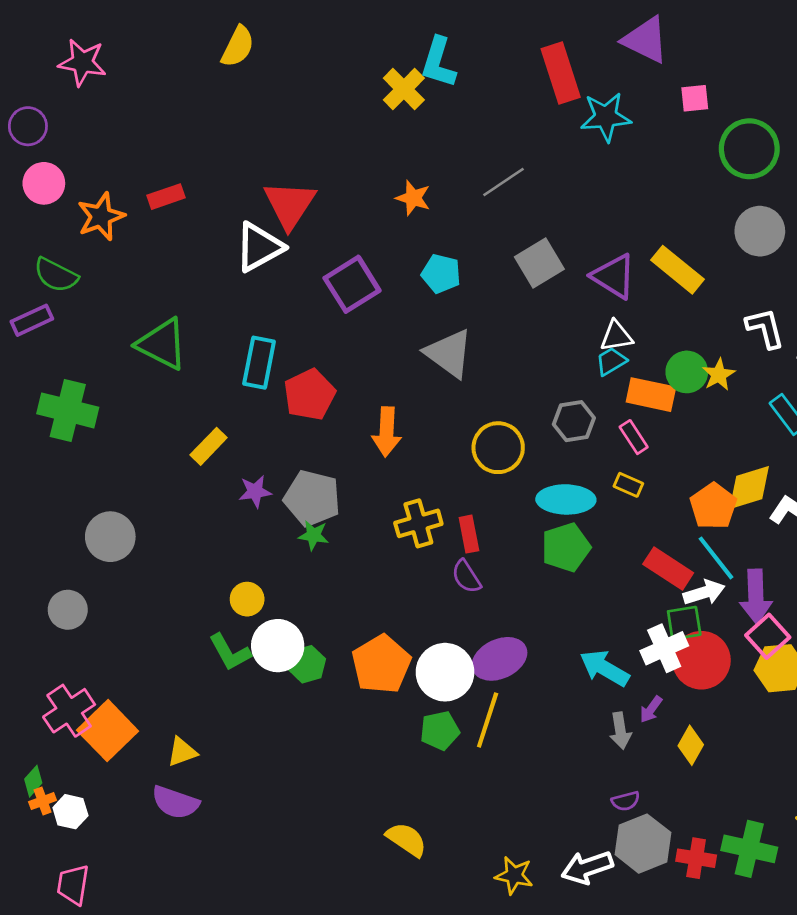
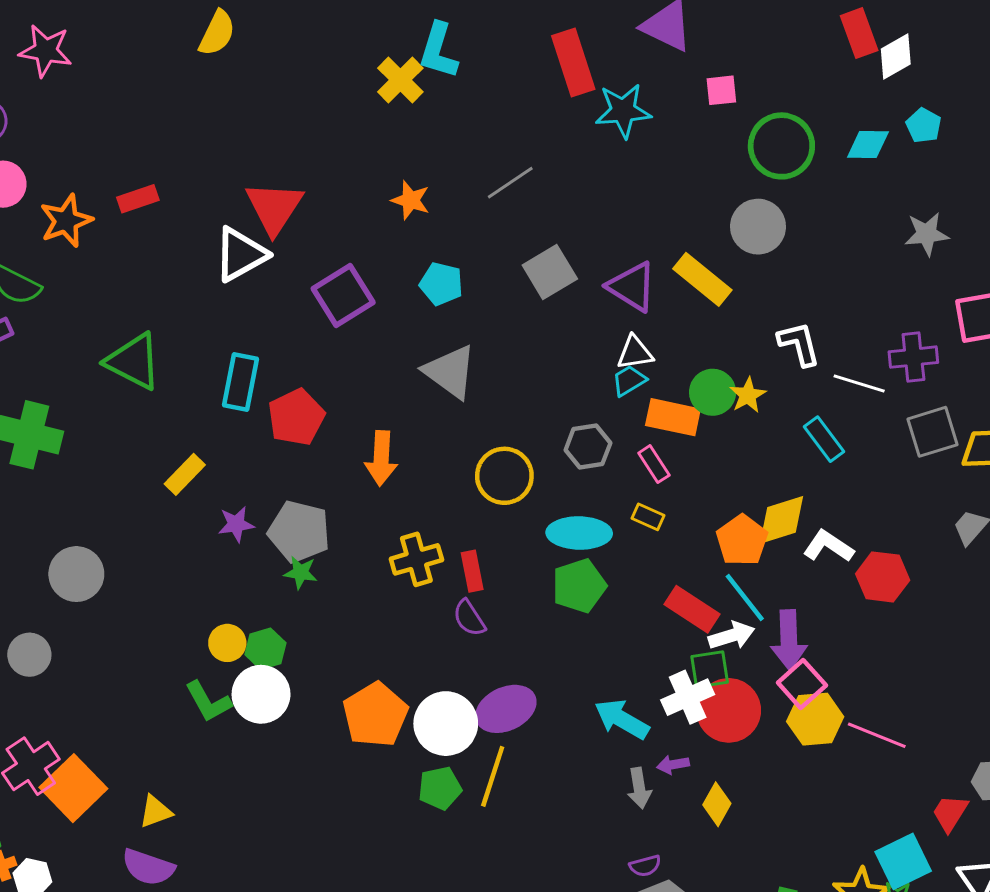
gray circle: (760, 231) -> (758, 227), moved
green hexagon: (307, 664) -> (265, 649), moved
purple arrow: (651, 709) -> (673, 765), turned 44

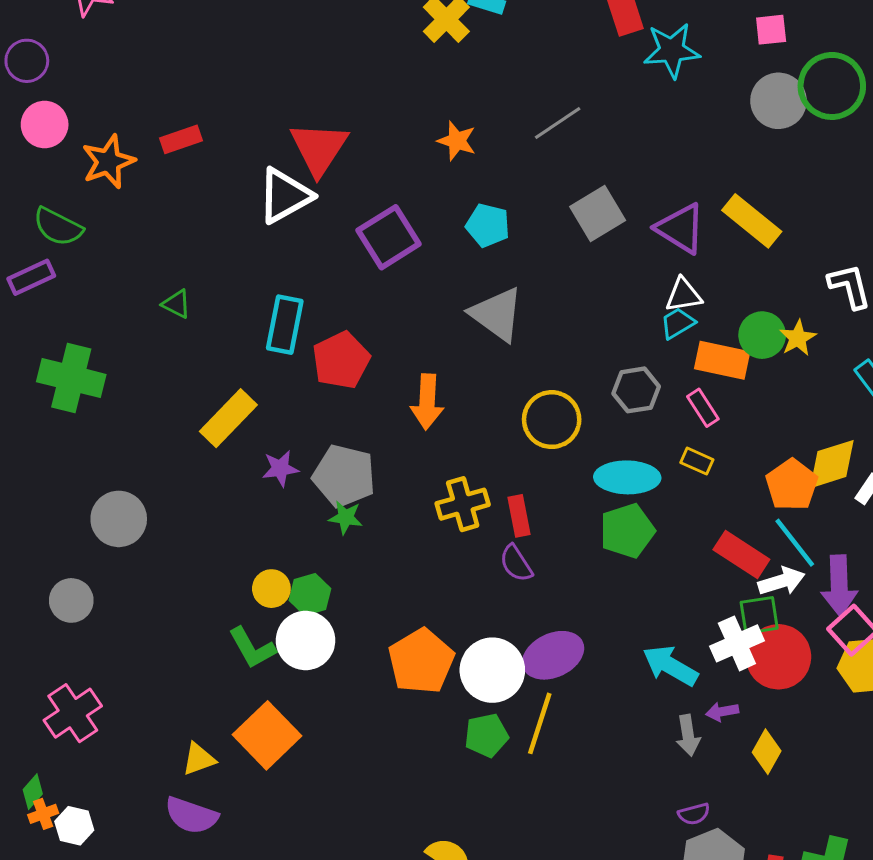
gray circle: (758, 227) -> (778, 101), moved
green triangle: (133, 361) -> (177, 304), size x0.5
yellow rectangle: (185, 474) -> (228, 418), size x1.4
orange square: (73, 788) -> (267, 735), moved

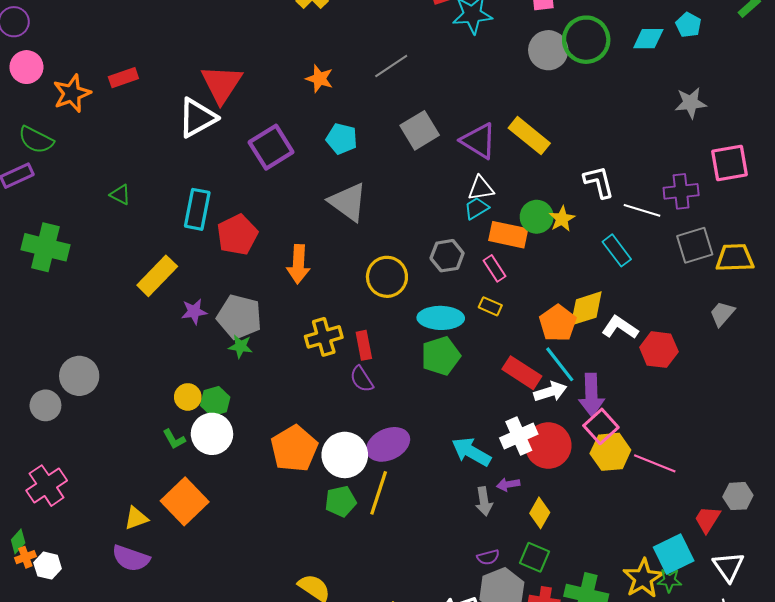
gray circle: (119, 519) -> (79, 376), moved
green square: (759, 615) -> (535, 557), moved, turned 32
green L-shape: (252, 648) -> (174, 439), size x0.7

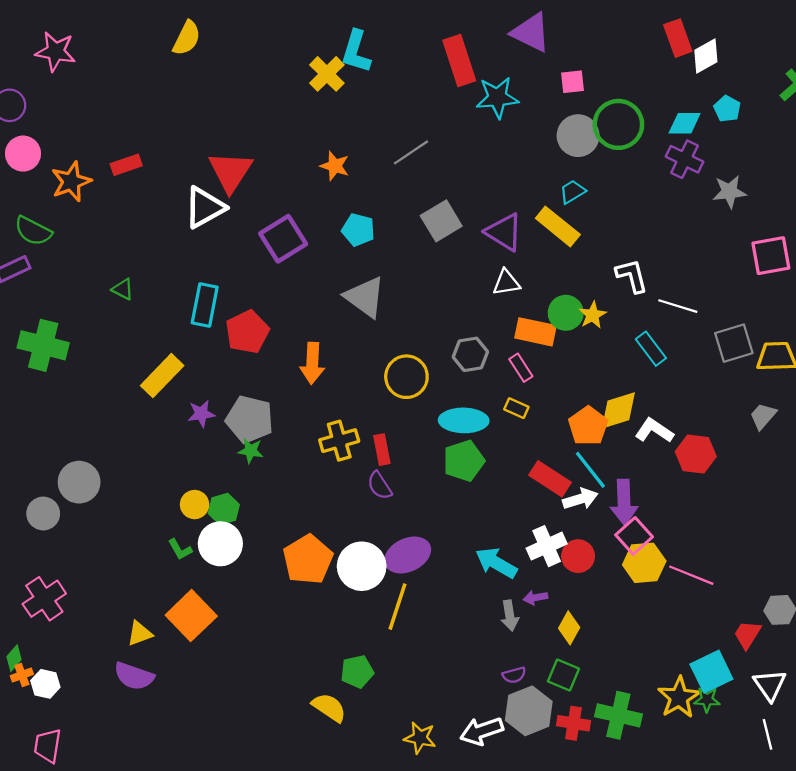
purple cross: (681, 191) -> (685, 159), moved, turned 32
cyan trapezoid: (477, 208) -> (572, 192), moved
red circle: (548, 445) -> (578, 556), size x0.7
green pentagon: (341, 501) -> (357, 672), moved

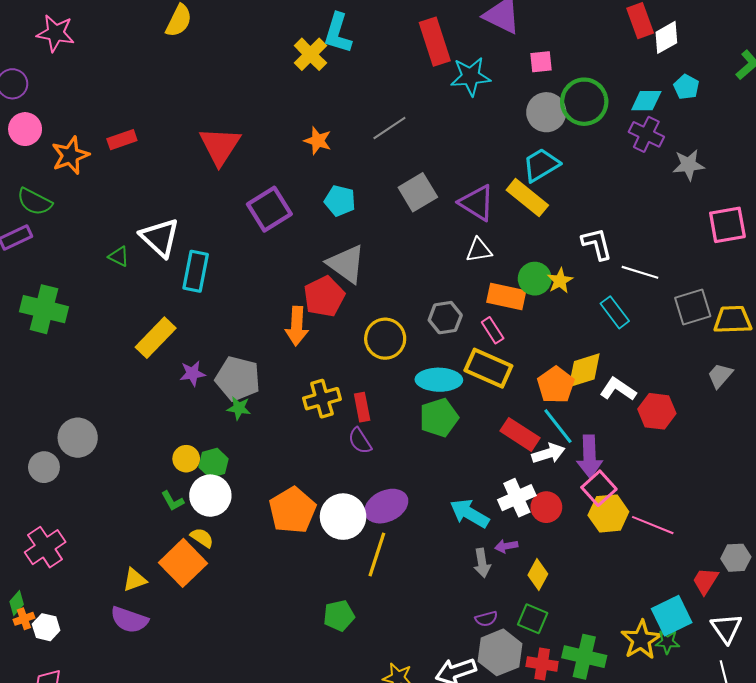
cyan trapezoid: (572, 192) -> (541, 165), size x1.5
white triangle: (205, 207) -> (160, 238), moved, turned -48
red pentagon: (247, 332) -> (324, 297), moved
yellow rectangle: (516, 408) -> (488, 368), size x2.0
yellow semicircle: (329, 707) -> (202, 538), moved, size x0.7

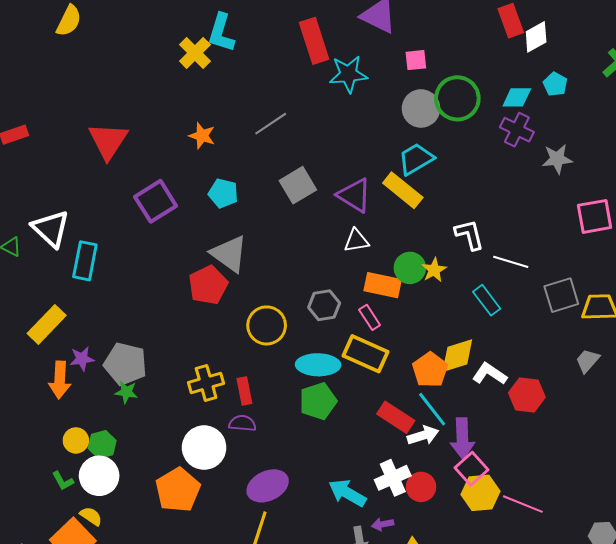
orange arrow: (297, 326) -> (60, 380), moved
purple semicircle: (360, 441) -> (242, 423), turned 128
white circle: (343, 517) -> (204, 448), moved

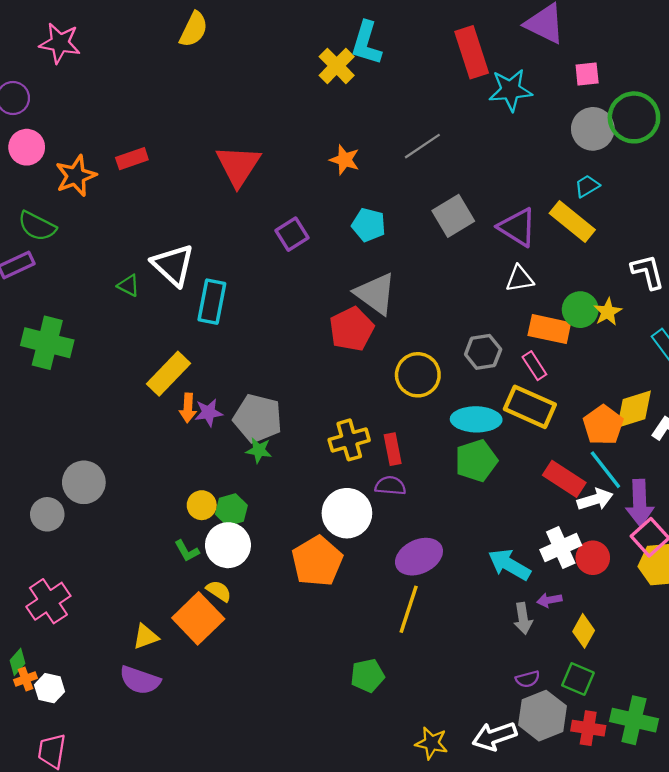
cyan trapezoid: (416, 159) -> (587, 186), size x0.6
purple square: (156, 201) -> (292, 234), size x0.7
orange arrow: (60, 380) -> (188, 408), moved, size x0.7

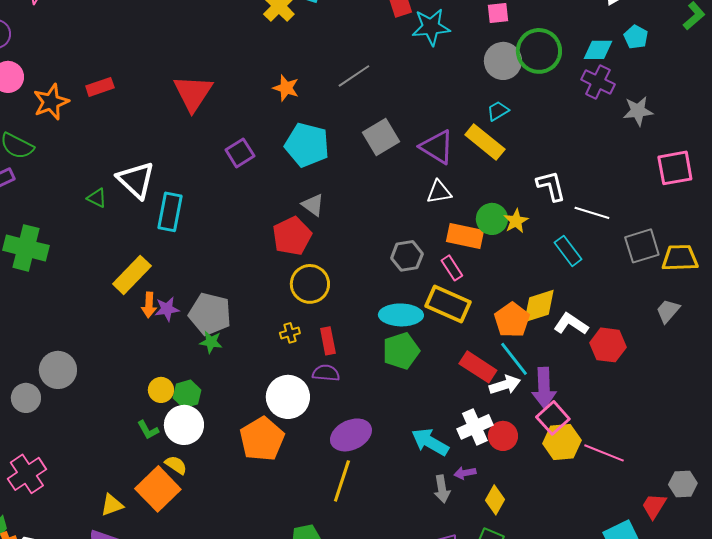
cyan pentagon: (369, 225) -> (307, 145), size x1.5
gray triangle: (376, 294) -> (313, 205), size x0.6
yellow circle: (418, 375) -> (310, 284), moved
yellow cross: (349, 440) -> (290, 333), size x0.6

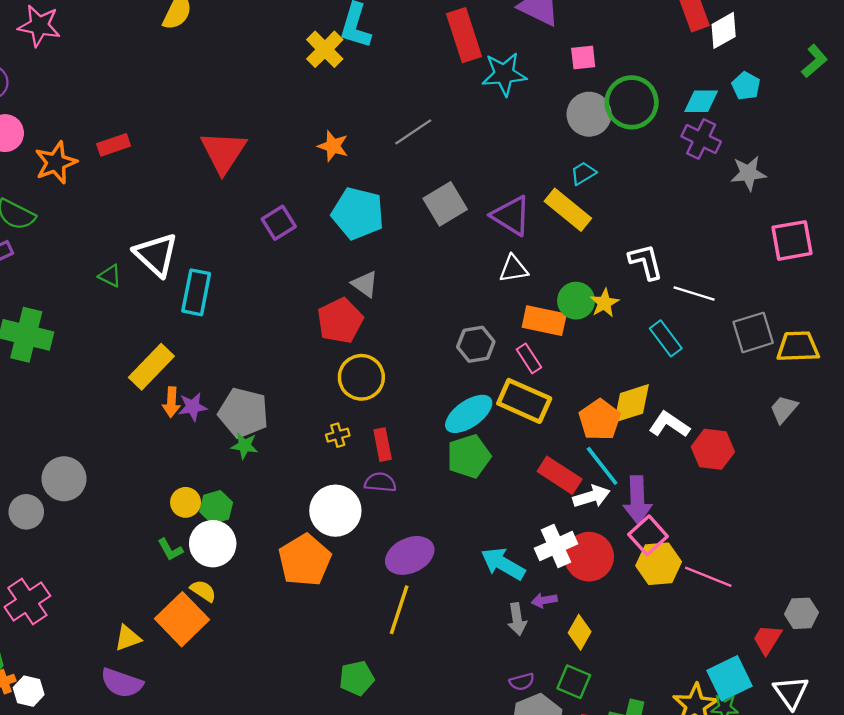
cyan ellipse: (401, 315) -> (469, 414), turned -36
red circle: (503, 436) -> (589, 557), size x1.4

